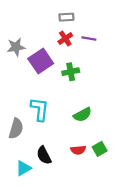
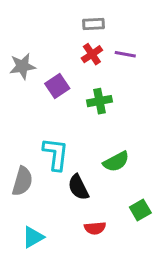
purple square: (41, 61) -> (57, 86), size x0.7
red semicircle: (78, 150) -> (95, 228), moved
black semicircle: (44, 155) -> (78, 187), moved

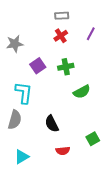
purple line: (125, 54) -> (91, 34), moved, turned -72
purple square: (57, 86) -> (38, 66), moved
cyan L-shape: (56, 154) -> (24, 93), moved
green semicircle: (116, 162) -> (82, 92), moved

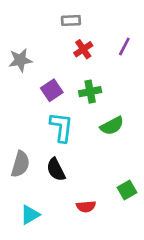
gray rectangle: (62, 16) -> (71, 20), moved
cyan L-shape: (24, 93) -> (61, 127), moved
black semicircle: (52, 124) -> (56, 170), moved

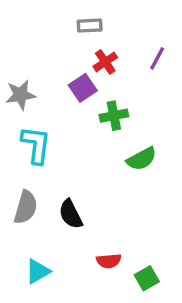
gray star: (20, 60) -> (20, 95), moved
purple square: (52, 90) -> (83, 88), moved
cyan L-shape: (61, 127) -> (36, 145), moved
green square: (127, 190) -> (147, 278), moved

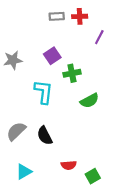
red cross: (105, 62) -> (80, 16), moved, turned 32
cyan L-shape: (36, 145) -> (44, 92), moved
gray semicircle: (26, 207) -> (16, 131), turned -150

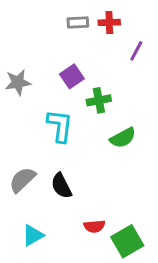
green square: (93, 176) -> (127, 241), size x1.5

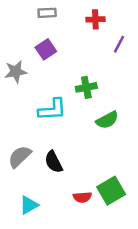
gray rectangle: (78, 22) -> (47, 13), moved
purple square: (72, 76) -> (46, 49), moved
cyan L-shape: (60, 126) -> (52, 110), turned 80
green square: (127, 241) -> (111, 191), moved

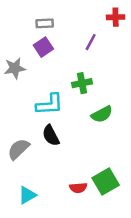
gray rectangle: (47, 13) -> (45, 23), moved
red cross: (95, 19) -> (116, 17), moved
purple line: (119, 44) -> (91, 42), moved
black semicircle: (54, 162) -> (51, 135), moved

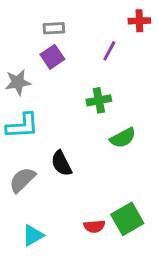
cyan L-shape: (50, 104) -> (22, 126), moved

